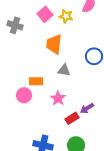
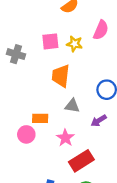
pink square: (45, 14) -> (50, 41), turned 35
purple arrow: (87, 108) -> (99, 121), moved
red rectangle: (72, 118) -> (81, 161), size x1.5

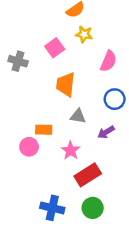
pink semicircle: (101, 30) -> (108, 61), moved
pink square: (50, 41) -> (55, 48), turned -30
yellow star: (75, 44) -> (84, 34), moved

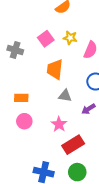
yellow star: (84, 34) -> (70, 38), moved
orange rectangle: (44, 130) -> (21, 98), moved

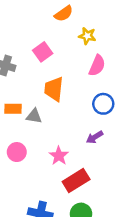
yellow star: (70, 38) -> (87, 36), moved
gray triangle: (65, 96) -> (34, 116), moved
orange rectangle: (21, 98) -> (13, 109), moved

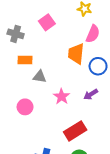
orange trapezoid: (54, 89) -> (76, 54), moved
orange rectangle: (13, 109) -> (25, 60), moved
pink star: (59, 156) -> (62, 96), moved

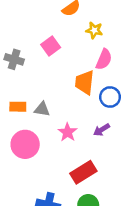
orange rectangle: (25, 60) -> (18, 107), moved
pink circle: (25, 107) -> (25, 144), size x1.5

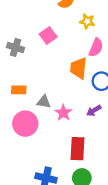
gray triangle: (42, 109) -> (44, 102), moved
red rectangle: (83, 172) -> (77, 149), turned -55

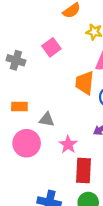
pink star: (63, 113) -> (68, 144), moved

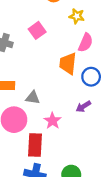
red rectangle: (83, 171) -> (35, 145), moved

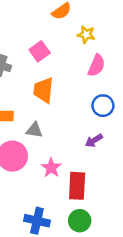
orange trapezoid: (68, 63) -> (43, 90), moved
pink star: (53, 121) -> (51, 168), moved
red rectangle: (35, 145) -> (77, 186), moved

